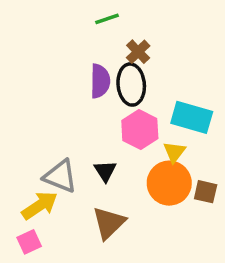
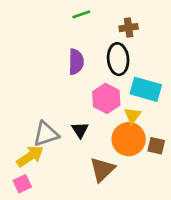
brown cross: (138, 52) -> (129, 28), moved, turned 36
black ellipse: (131, 85) -> (118, 59), moved
gray triangle: (60, 176) -> (46, 134), turned -40
brown triangle: (109, 223) -> (102, 169), moved

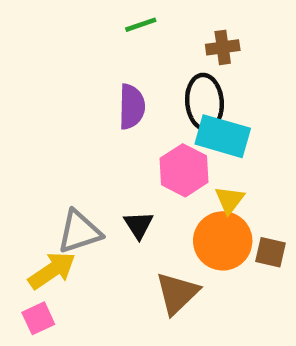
cyan rectangle: (146, 89) -> (223, 136), moved

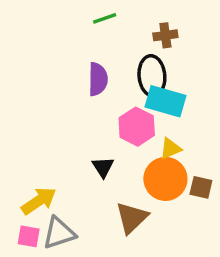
yellow triangle: (230, 200) -> (171, 148), turned 30
gray triangle: (79, 232) -> (59, 233), moved
pink square: (38, 318) -> (29, 236), turned 35

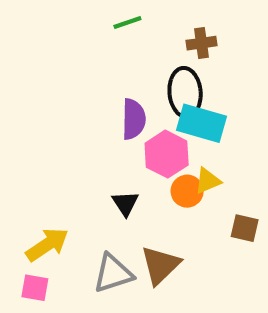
purple semicircle: (98, 79) -> (134, 119), moved
orange circle: (165, 179) -> (187, 191), moved, size x0.6
gray triangle: (59, 233) -> (113, 273), moved

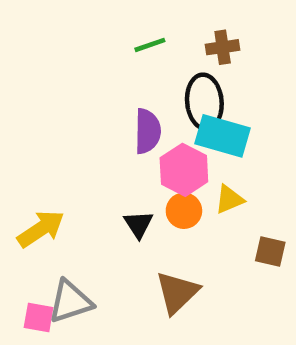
green line: (127, 22) -> (150, 45), moved
orange circle: (187, 191) -> (184, 211), moved
yellow arrow: (47, 245) -> (41, 229), moved
gray triangle: (113, 273) -> (70, 302), moved

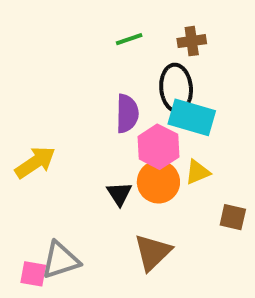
orange circle: (184, 211) -> (158, 182), size x1.4
yellow arrow: (41, 229) -> (35, 162), moved

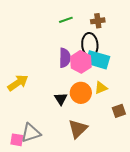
pink hexagon: (158, 147) -> (81, 62), moved
brown square: (233, 217) -> (119, 111), turned -32

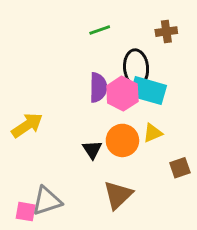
brown cross: (98, 21) -> (166, 32), moved

